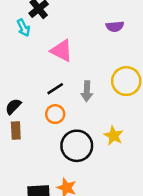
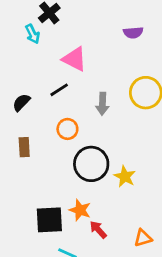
black line: (55, 89) -> (59, 90), moved
black semicircle: (13, 106) -> (21, 102), moved
yellow star: (114, 136) -> (125, 176), moved

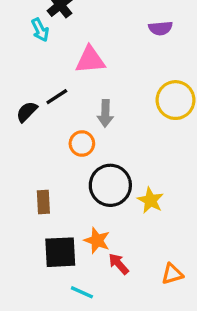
pink triangle: (74, 59) -> (90, 60), turned -32
black line: (59, 90) -> (57, 97), moved
gray arrow: (102, 104) -> (105, 113), moved
brown rectangle: (24, 147) -> (43, 202), moved

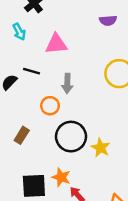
cyan arrow: (40, 30) -> (19, 32), moved
black line: (57, 97) -> (32, 71), turned 49
brown rectangle: (43, 202) -> (22, 135), moved, turned 35

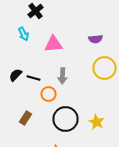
purple semicircle: (108, 21) -> (96, 39), moved
black line: (32, 71) -> (34, 78), moved
yellow star: (101, 148) -> (96, 122), moved

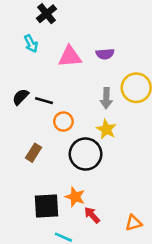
purple semicircle: (96, 39) -> (105, 54), moved
gray arrow: (62, 76) -> (106, 98), moved
yellow star: (96, 122) -> (106, 129), moved

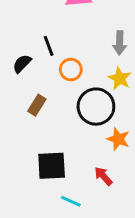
black semicircle: (21, 97) -> (22, 64), moved
black line: (44, 101) -> (49, 46), turned 54
orange star: (75, 197) -> (118, 139), moved

